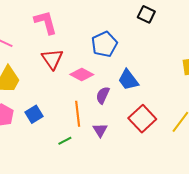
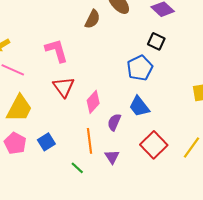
blue pentagon: (104, 44) -> (140, 68), moved
pink diamond: (82, 75) -> (93, 102), turned -75
green line: (65, 141) -> (77, 168), turned 72

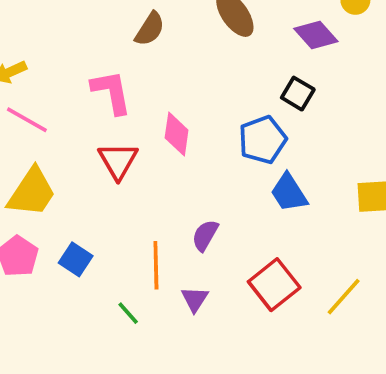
brown semicircle: (92, 19) -> (150, 29), moved
pink diamond: (93, 102) -> (177, 134), moved, turned -40
blue trapezoid: (139, 106) -> (289, 193), moved
blue square: (46, 142) -> (76, 259), turned -30

